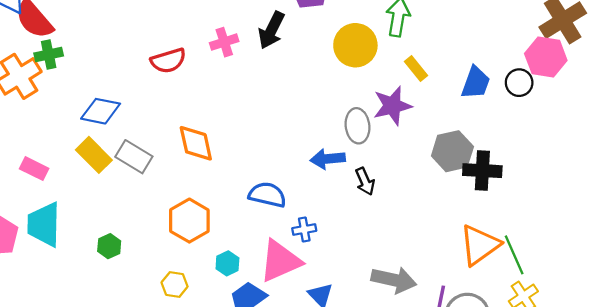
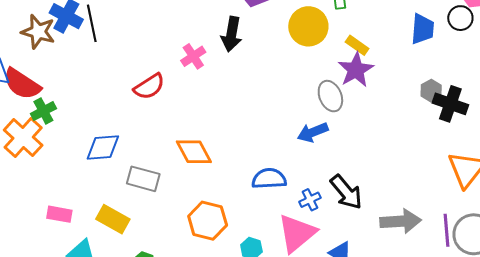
yellow rectangle: (416, 69) -> (357, 45), moved
gray hexagon: (452, 151) -> (431, 91), moved, size x0.6
yellow rectangle: (94, 155) -> (113, 219), moved
black cross: (482, 171) -> (450, 104), turned 32
black arrow: (365, 181) -> (346, 192), moved, size x1.5

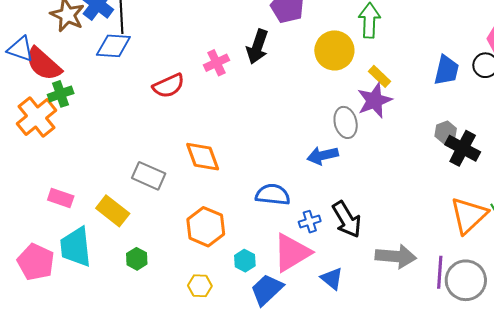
blue diamond: (103, 148) -> (113, 46), moved

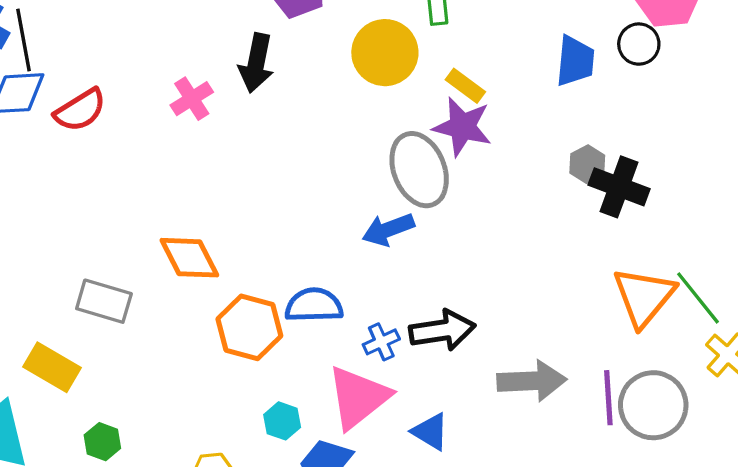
red semicircle: (168, 86) -> (80, 110), moved
purple star: (375, 100) -> (462, 127), turned -30
gray ellipse: (346, 122) -> (419, 170), size x1.4
black arrow: (347, 219) -> (442, 330), turned -60
orange hexagon: (206, 227) -> (249, 327), moved

